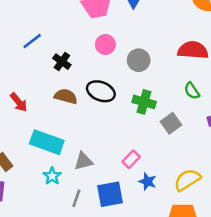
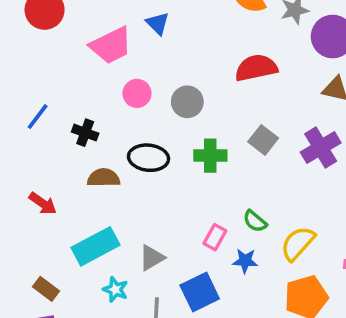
green semicircle: (192, 91) -> (255, 221), moved
gray square: (171, 123) -> (263, 140), moved
cyan rectangle: (47, 142) -> (96, 246), turned -32

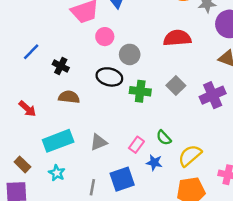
pink circle: (137, 93) -> (105, 37), moved
black ellipse: (149, 158) -> (109, 77), moved
gray triangle: (152, 258) -> (98, 142), moved
cyan star: (115, 290) -> (57, 173), moved

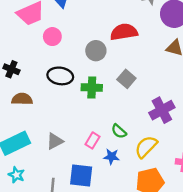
gray circle: (130, 54) -> (96, 51), moved
purple cross: (213, 95) -> (162, 110), moved
blue square: (122, 179) -> (81, 175), turned 30

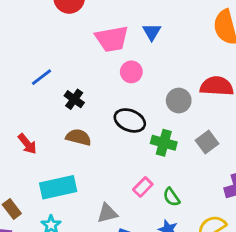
green semicircle: (119, 131) -> (171, 197), moved
pink rectangle: (93, 140) -> (143, 187), moved
gray triangle: (55, 141) -> (107, 213), moved

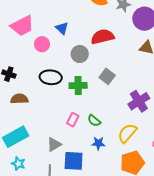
blue triangle: (152, 32) -> (62, 28), moved

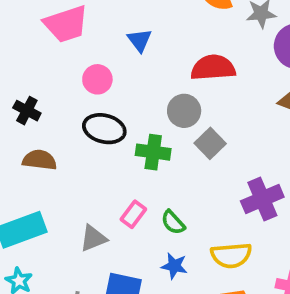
pink circle: (42, 44) -> (97, 79), moved
gray circle: (80, 54) -> (184, 111), moved
yellow semicircle: (127, 133) -> (231, 255), turned -145
gray triangle: (54, 144) -> (93, 238), moved

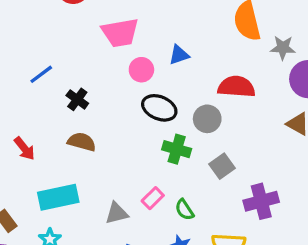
blue triangle: (140, 40) -> (179, 55), turned 40
pink circle: (97, 79) -> (141, 70), moved
black ellipse: (104, 129) -> (159, 108), moved
gray square: (210, 143) -> (222, 166), moved

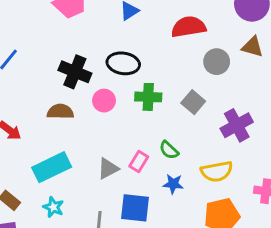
pink circle: (141, 70) -> (104, 101), moved
black cross: (77, 99) -> (75, 72), moved, size x1.5
gray circle: (207, 119) -> (217, 62), moved
pink rectangle: (153, 198) -> (139, 162), moved

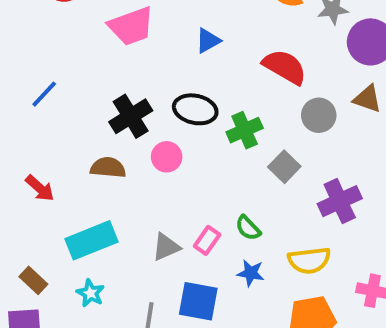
red semicircle: (188, 27) -> (285, 67), turned 36
black cross: (75, 72) -> (131, 116), turned 32
green cross: (148, 97) -> (245, 130), moved, turned -30

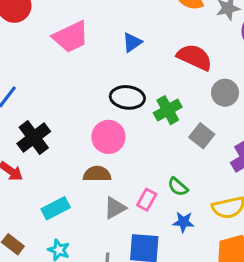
black cross: (131, 116) -> (34, 138), moved
pink circle: (167, 157) -> (108, 137), size x1.4
brown semicircle: (108, 168) -> (97, 174), moved
cyan rectangle: (92, 240) -> (56, 208), size x0.7

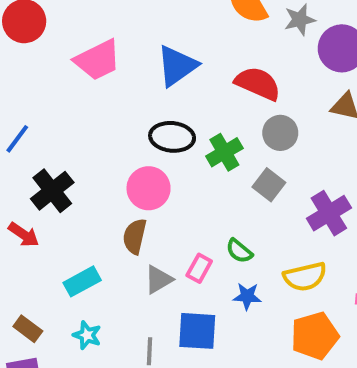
blue triangle: (132, 42) -> (177, 66), size x1.6
gray circle: (225, 93) -> (280, 133), moved
brown semicircle: (97, 174) -> (135, 236), turned -76

